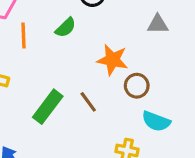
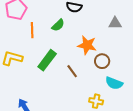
green rectangle: (48, 107) -> (47, 60), moved

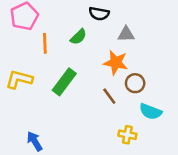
gray triangle: (115, 23) -> (126, 34), moved
brown line: (72, 71) -> (109, 96), moved

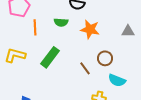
gray triangle: (126, 34) -> (128, 31), moved
green semicircle: (78, 37) -> (61, 22), turned 48
orange star: (116, 63) -> (90, 29), moved

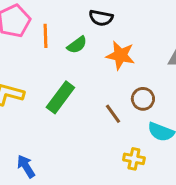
green semicircle: (61, 22) -> (77, 45), turned -40
orange line: (35, 27) -> (45, 36), moved

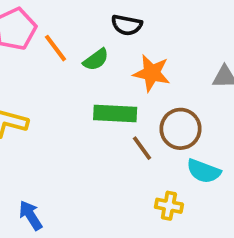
orange line: (45, 36) -> (56, 48), turned -35
green rectangle: (60, 97) -> (115, 113), moved, turned 56
brown circle: (143, 99) -> (180, 129), size x1.4

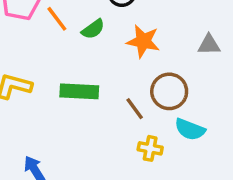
green rectangle: (115, 113) -> (79, 91), moved
yellow cross: (169, 206) -> (150, 148), moved

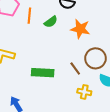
orange line: (57, 19) -> (29, 16), turned 42
green rectangle: (79, 91) -> (43, 73), moved

